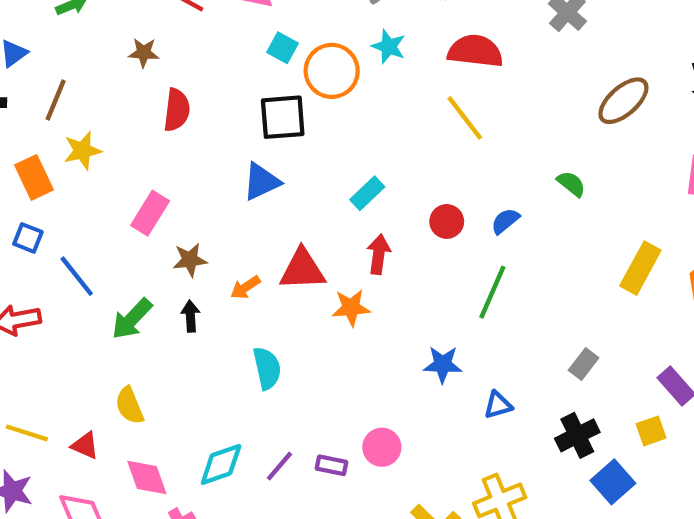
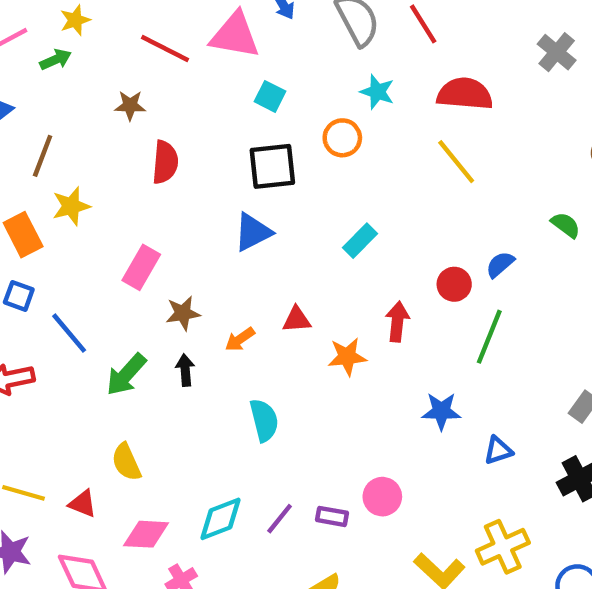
orange circle: (332, 71) -> (342, 138), moved, size x0.7
red circle: (447, 221) -> (454, 284), moved
red arrow: (379, 254) -> (397, 322), moved
red triangle: (302, 269) -> (297, 320), size x0.6
pink diamond: (147, 478) -> (146, 534), turned -66

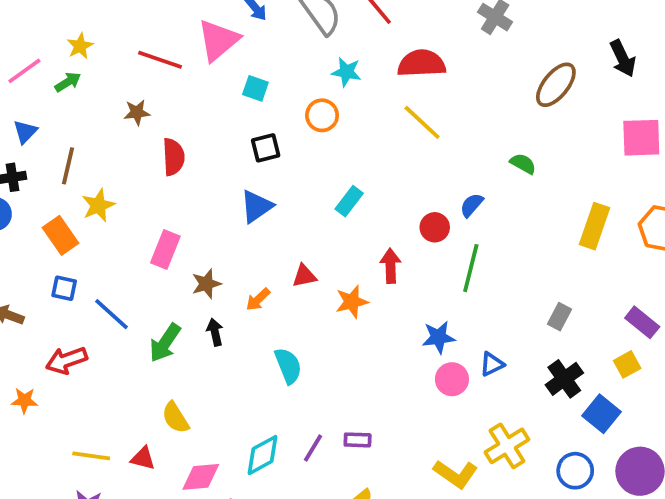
pink triangle: (235, 35) -> (218, 40), turned -42
black square: (272, 166) -> (266, 148), size x0.7
pink circle: (382, 497) -> (452, 379), moved

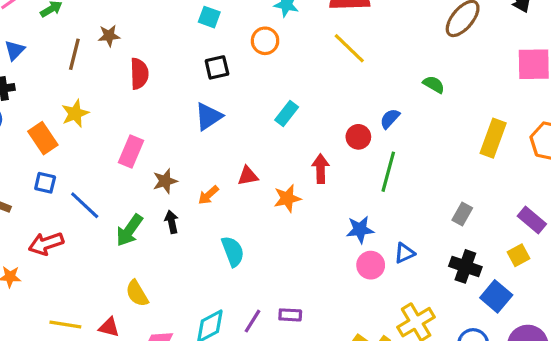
brown line: (68, 166) -> (74, 54), moved
black cross: (564, 379) -> (465, 266), turned -36

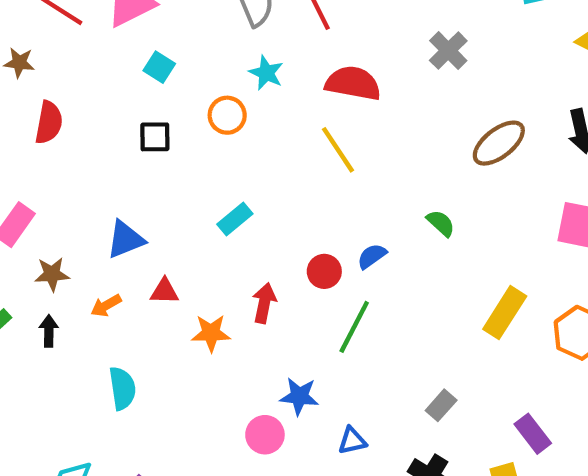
blue triangle: (209, 117) -> (125, 239), moved
pink circle: (371, 265) -> (265, 435), moved

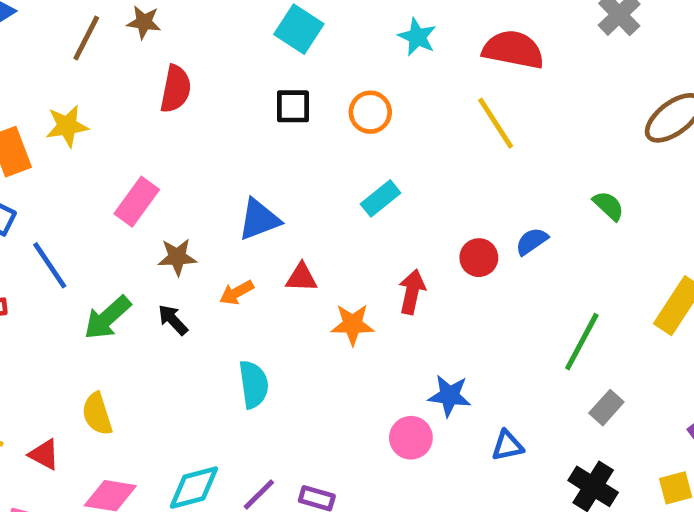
cyan square: (159, 67) -> (299, 29), size x1.4
orange circle: (227, 115) -> (370, 112), moved
green line: (354, 327) -> (582, 342), moved
black arrow: (49, 331) -> (173, 320), turned -44

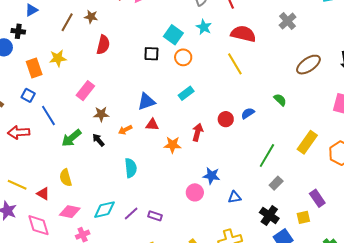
cyan square: (299, 29) -> (173, 35), moved
blue triangle: (259, 220) -> (146, 102), moved

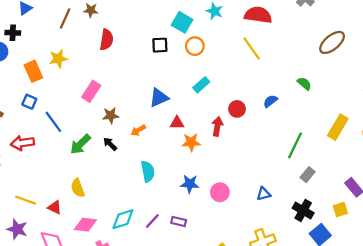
red circle: (226, 119) -> (237, 109), moved
red triangle: (152, 125) -> (177, 123), moved
blue star: (211, 176) -> (190, 184), moved

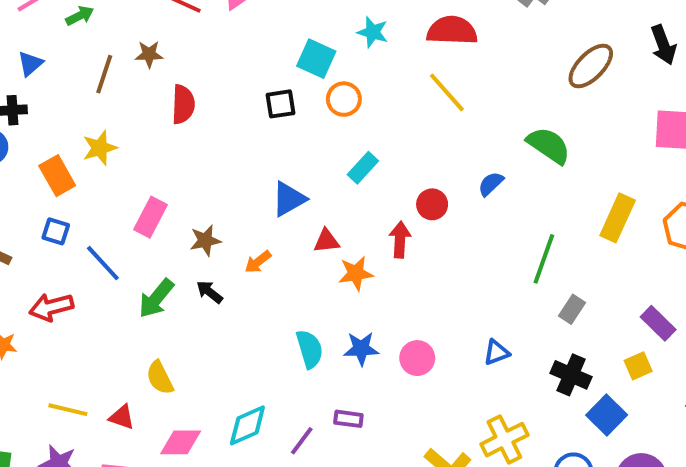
green semicircle: (304, 83) -> (549, 145), size x1.6
pink rectangle: (91, 91) -> (151, 217), moved
cyan semicircle: (148, 171) -> (310, 349), moved
purple line: (152, 221) -> (302, 441), moved

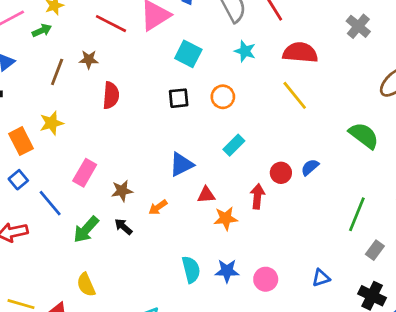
cyan square: (316, 59) -> (188, 54), moved
blue semicircle: (491, 184) -> (310, 167), moved
blue square: (56, 231) -> (18, 180), turned 30

